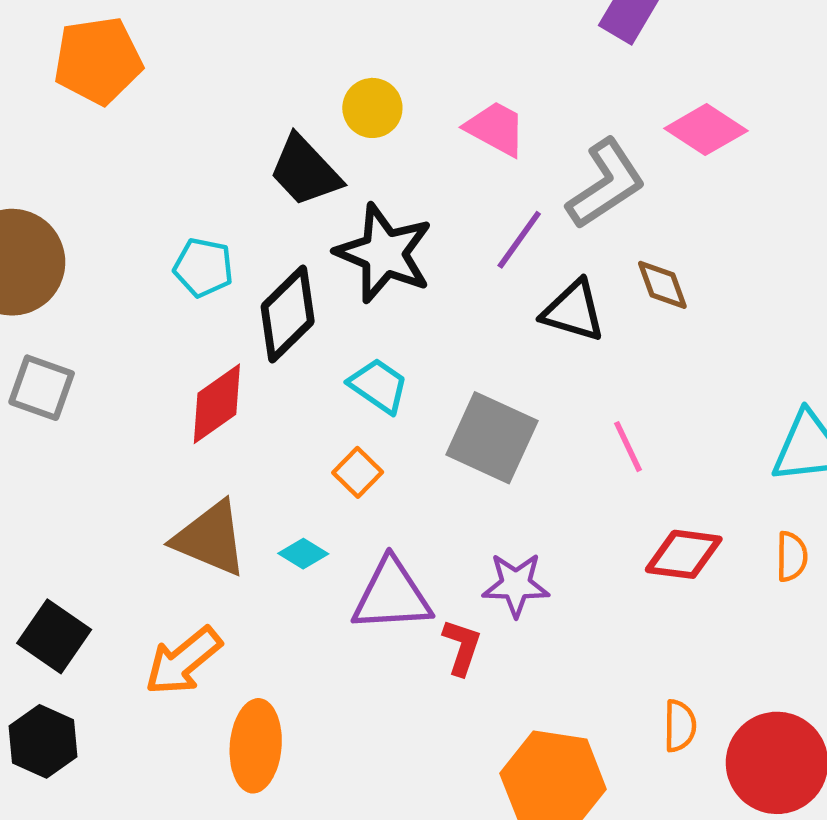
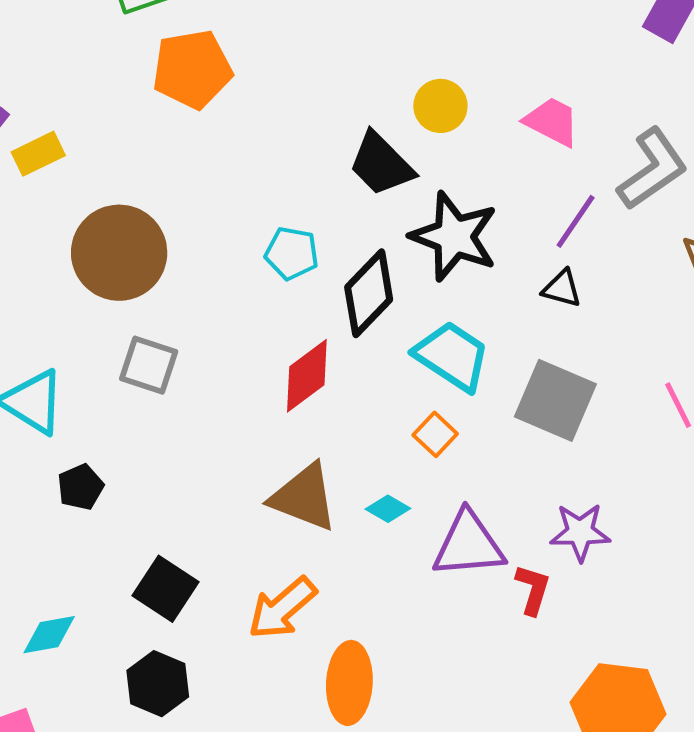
black triangle: (573, 311) -> (562, 289), moved, size x0.7
cyan trapezoid: (379, 386) -> (452, 356), size x1.4

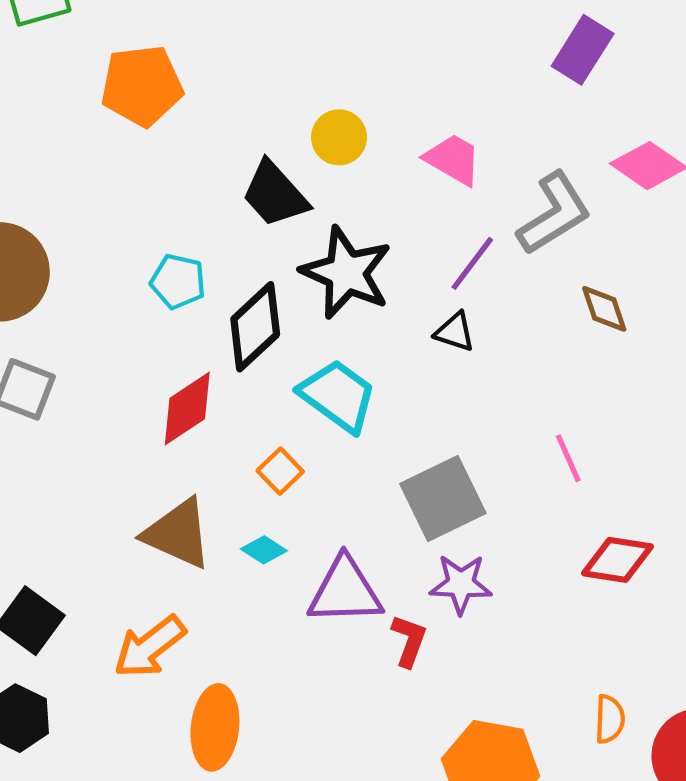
orange pentagon: (192, 69) -> (142, 86), moved
gray square: (555, 400) -> (443, 498), moved, turned 38
orange square: (435, 434) -> (280, 471), moved

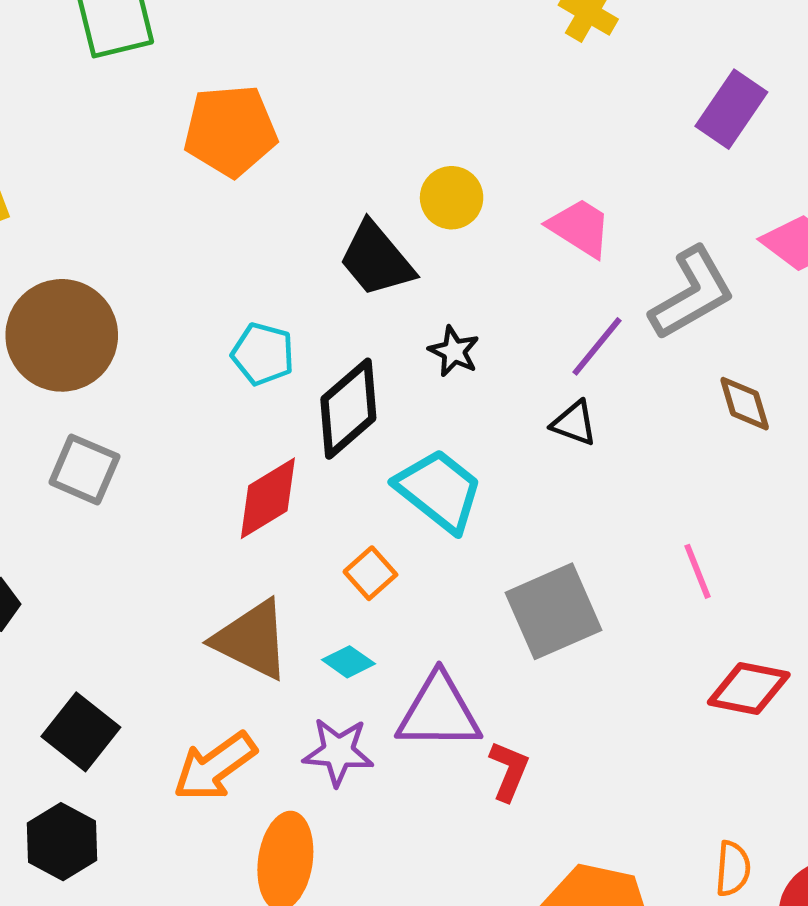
black star: (346, 273) -> (454, 351), size x0.5
purple star: (461, 584) -> (338, 752), moved

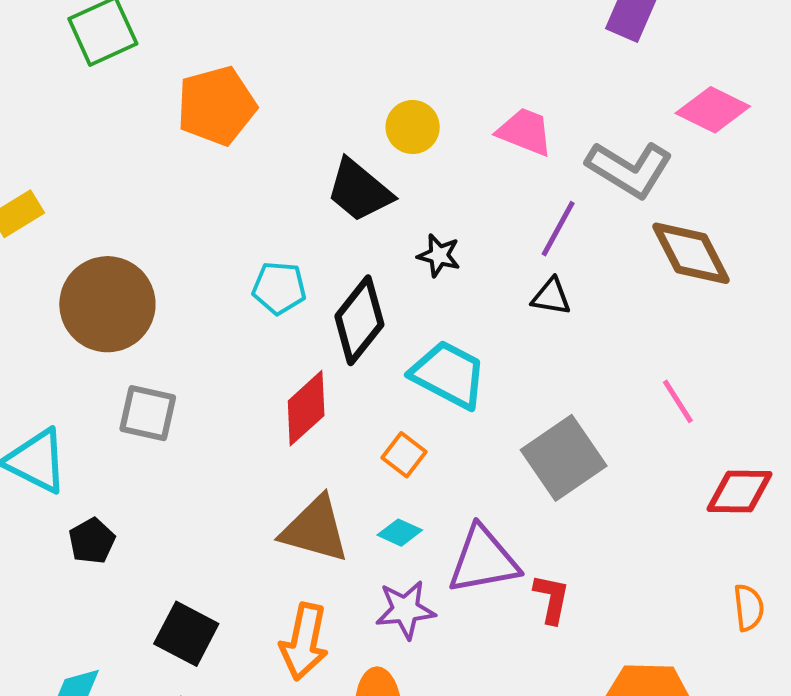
gray L-shape: (692, 293) -> (629, 169), turned 72
brown diamond: (745, 404) -> (691, 253), size x1.6
orange arrow: (215, 767) -> (304, 642), turned -32
orange semicircle: (733, 869) -> (749, 608), moved

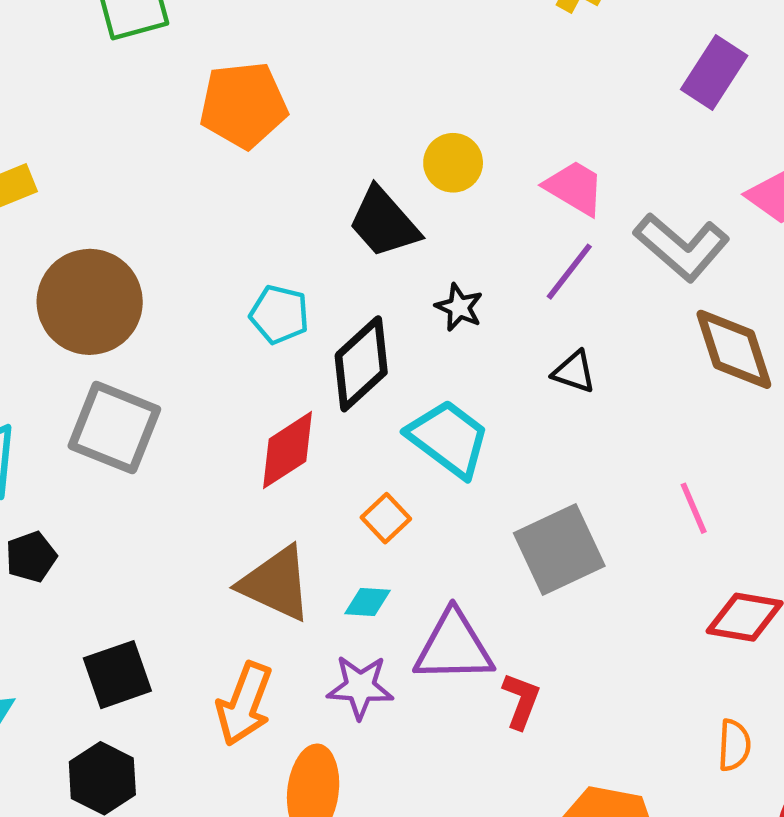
purple line: (558, 229) -> (569, 272), moved
gray square: (148, 413) -> (114, 428), size x1.4
cyan diamond: (400, 533) -> (368, 602), turned -30
black square: (186, 634) -> (117, 675), turned 34

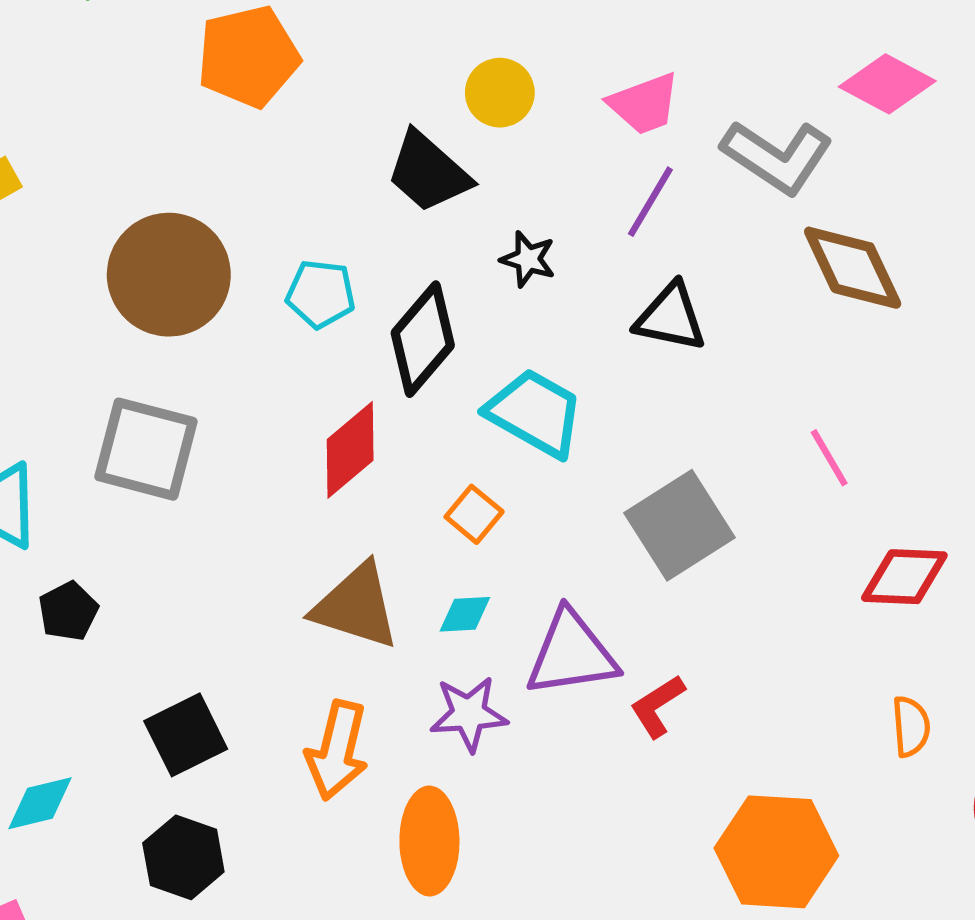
pink trapezoid: (574, 188) -> (644, 104), turned 136
brown circle: (90, 302) -> (169, 275), moved
black triangle: (574, 372) -> (671, 317), size x1.4
red L-shape: (521, 701) -> (657, 706), turned -136

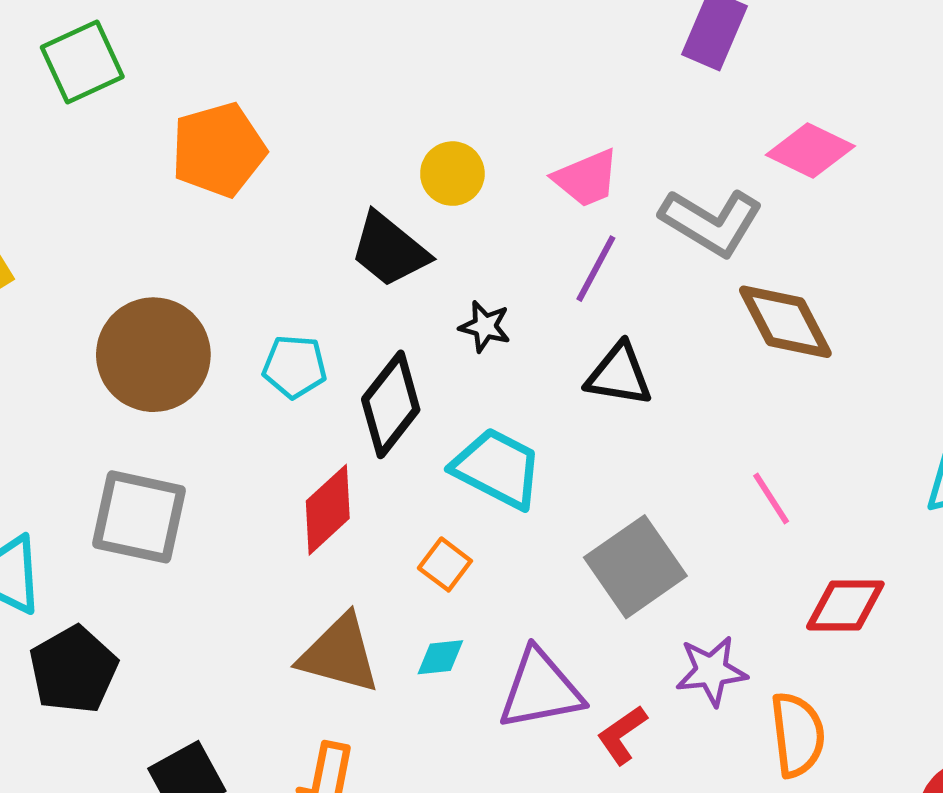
black pentagon: (68, 611) -> (73, 670), size x1.6
purple star: (469, 714) -> (711, 671), moved
orange semicircle: (911, 727) -> (797, 735), moved, size x1.5

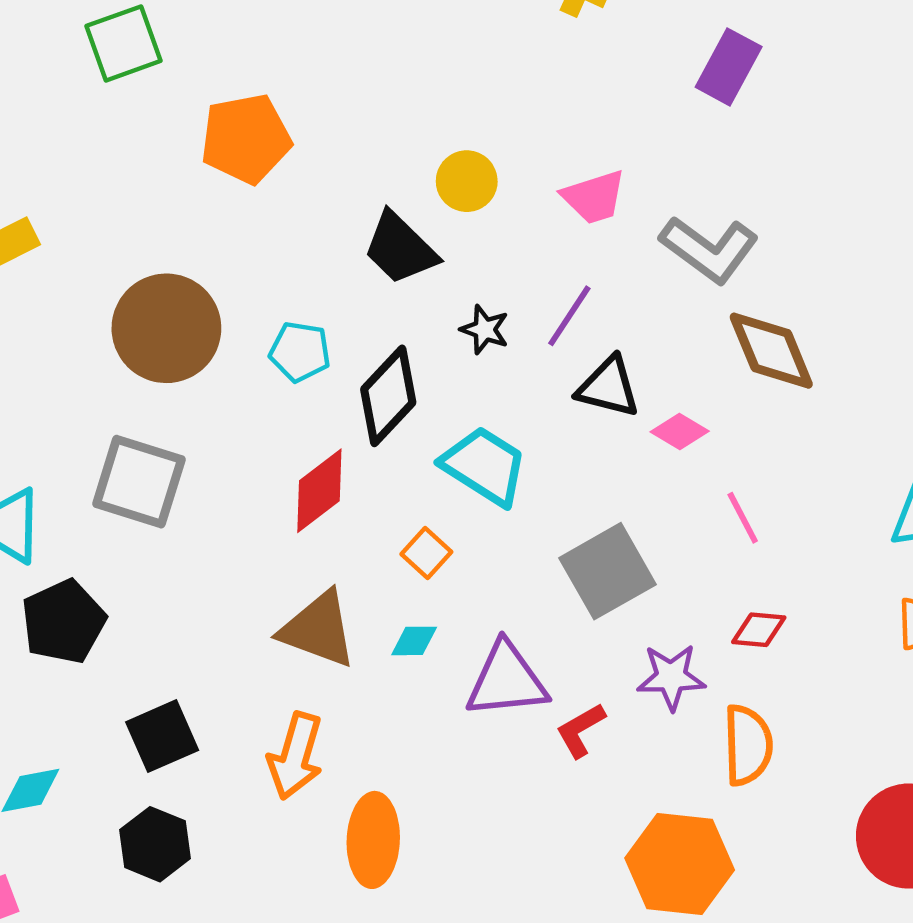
pink diamond: (810, 150) -> (680, 431), moved, size x0.7
purple line: (596, 269) -> (569, 316), moved
red diamond: (845, 605) -> (759, 630), moved, size x0.7

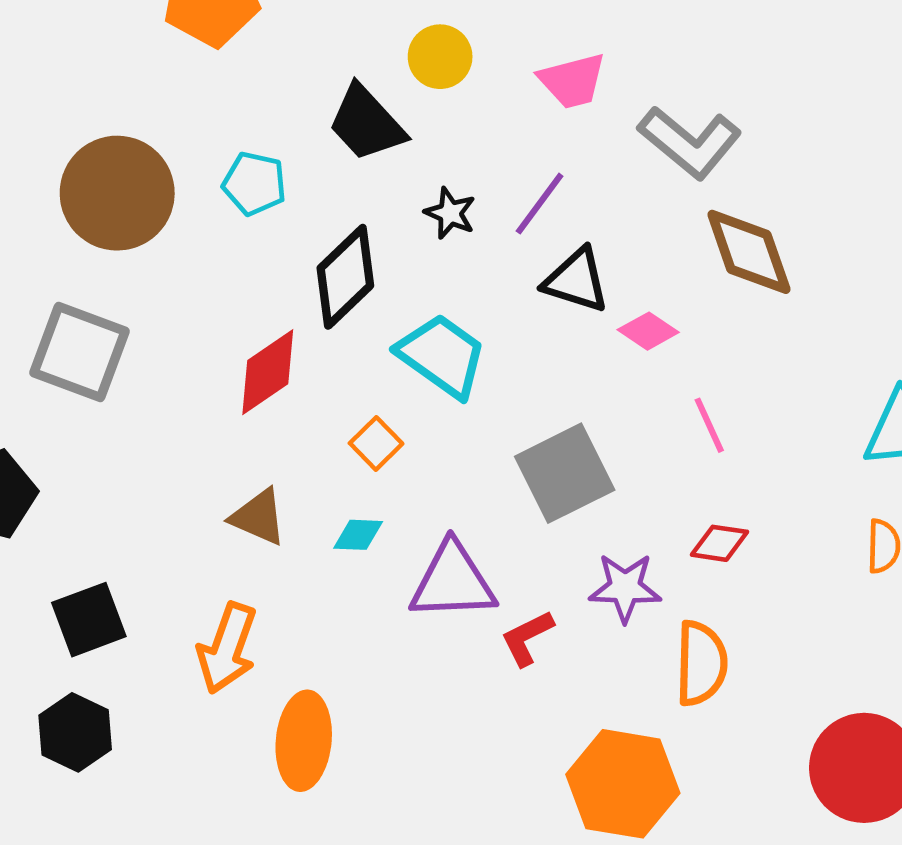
cyan pentagon: (300, 352) -> (254, 184), moved
brown triangle: (318, 629) -> (258, 517), size x0.7

